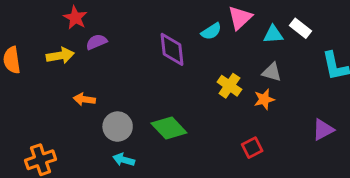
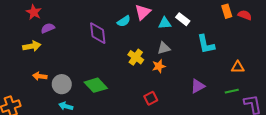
yellow arrow: (60, 55) -> (32, 46), moved
gray triangle: (272, 72) -> (164, 48), turned -32
orange arrow: (84, 99) -> (40, 76), moved

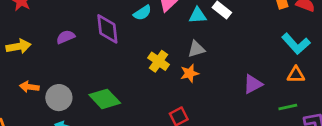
purple semicircle: (48, 28) -> (66, 37), moved
cyan L-shape: (206, 44) -> (296, 44), moved, turned -30
purple triangle: (198, 86) -> (253, 84), moved

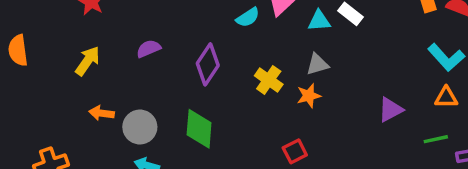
purple diamond: (107, 29) -> (208, 64), moved, turned 40
yellow arrow: (18, 46) -> (88, 61), turned -45
green diamond: (105, 99) -> (199, 129), turned 48

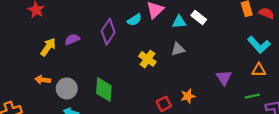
yellow arrow: (88, 61) -> (48, 47), moved
purple diamond: (208, 64) -> (108, 32), moved
orange star: (309, 96) -> (188, 96), moved
purple triangle: (391, 110) -> (224, 78), turned -35

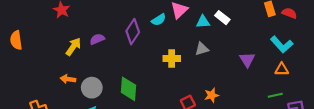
yellow cross: (147, 59) -> (172, 59), turned -35
purple triangle: (224, 78) -> (247, 60), moved

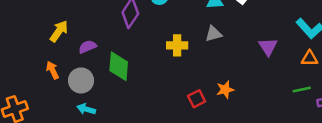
purple semicircle: (97, 39) -> (88, 47), moved
orange arrow: (68, 79) -> (52, 70), turned 56
green diamond: (128, 89) -> (119, 66), moved

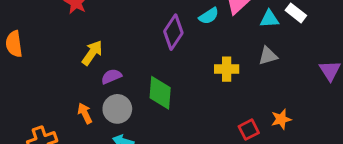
purple semicircle: (88, 47) -> (111, 76), moved
orange arrow: (52, 70) -> (85, 113), moved

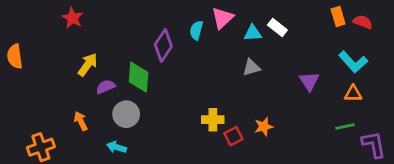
cyan semicircle: (209, 16) -> (196, 30), turned 138
yellow cross: (227, 69) -> (213, 120), moved
green diamond: (160, 93) -> (139, 77), moved
gray circle: (117, 109) -> (126, 114), moved

